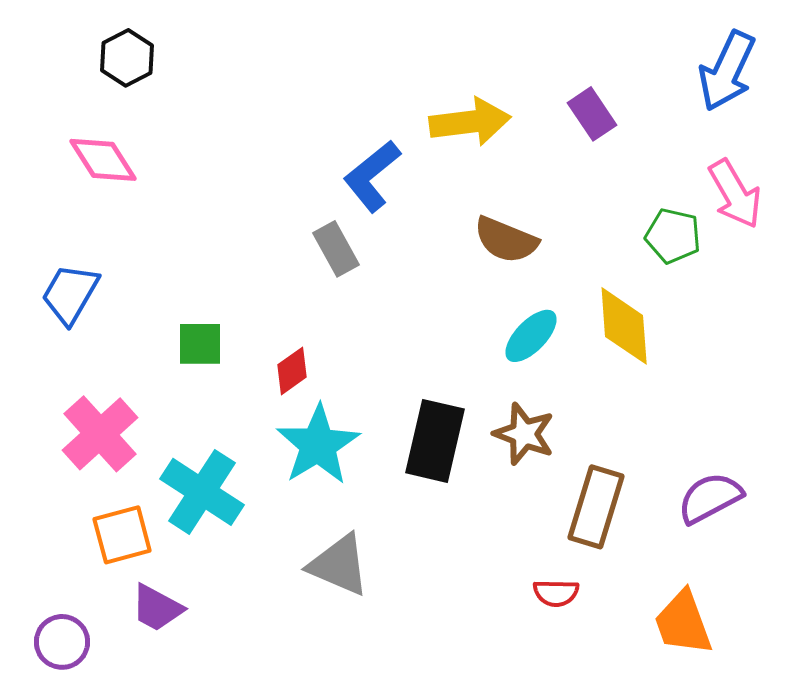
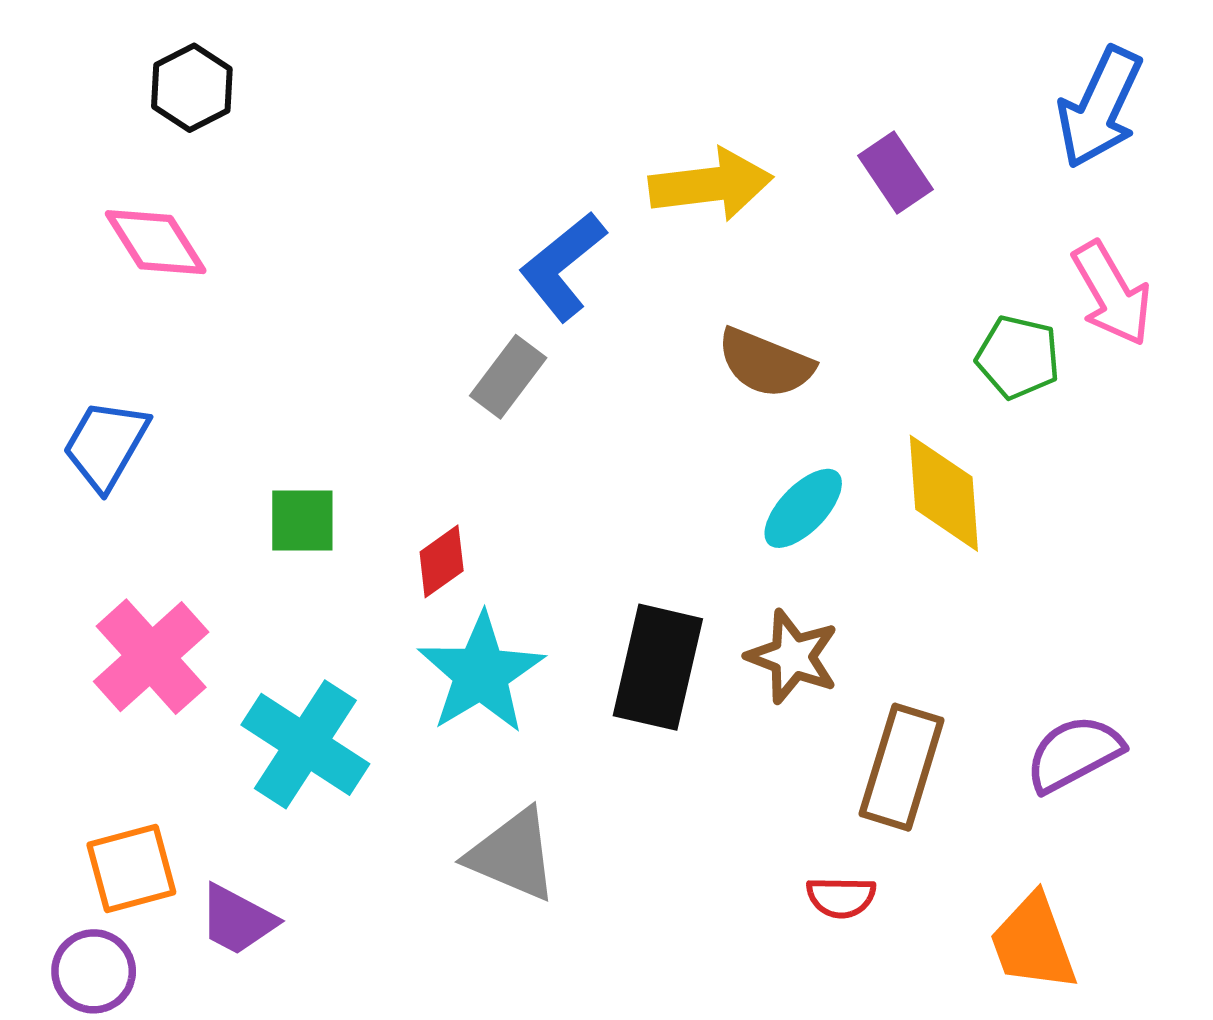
gray rectangle: (336, 249) -> (508, 377), turned 66
orange square: (122, 535) -> (131, 868), moved

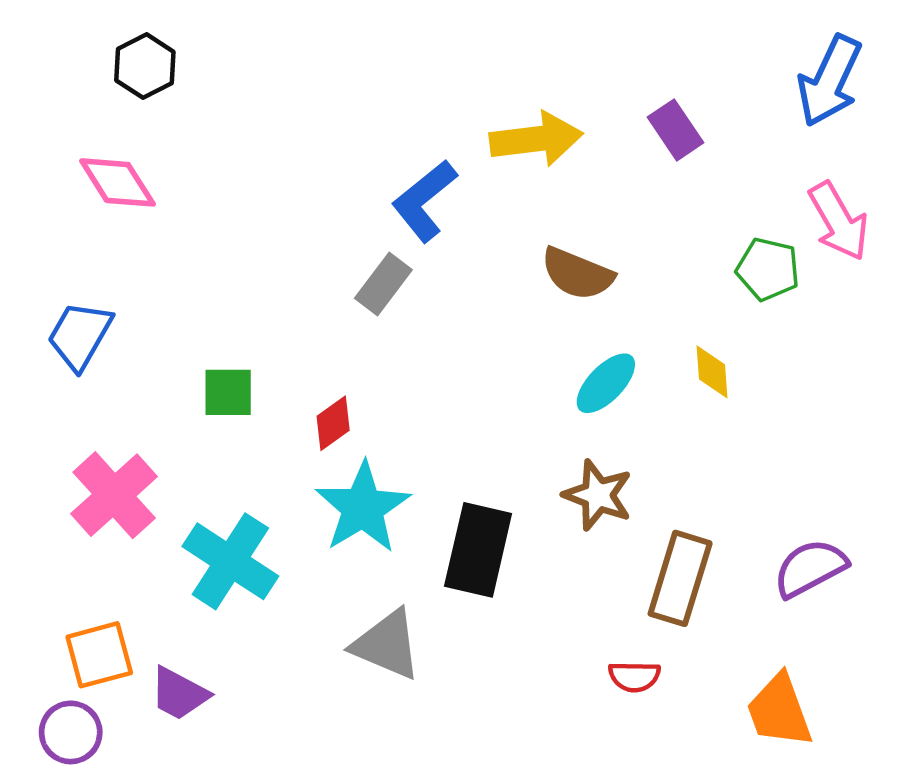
yellow diamond: (944, 493) -> (712, 372), size x0.6
black rectangle: (658, 667) -> (478, 550), moved

